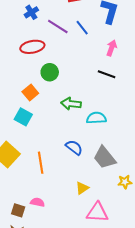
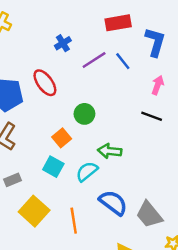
purple line: (58, 27) -> (94, 60), turned -65
red ellipse: (32, 47) -> (45, 83), moved, turned 65
cyan semicircle: (96, 118) -> (87, 171), moved, turned -36
blue semicircle: (74, 147) -> (113, 203), size x1.4

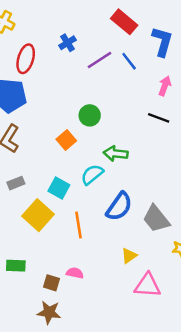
red rectangle: (118, 23) -> (124, 22), turned 50
red ellipse: (45, 83) -> (26, 59), moved, turned 52
cyan square: (53, 167) -> (59, 188), moved
blue semicircle: (113, 203) -> (119, 206), turned 88

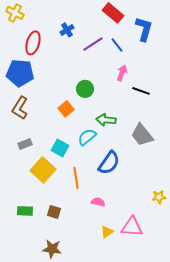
pink arrow: (165, 86) -> (122, 73), moved
gray trapezoid: (156, 219) -> (142, 135), moved
yellow triangle: (129, 256) -> (107, 232), moved
pink semicircle: (75, 273) -> (98, 202), moved
brown square: (52, 283) -> (54, 212), moved

